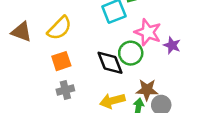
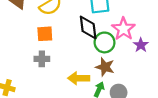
black diamond: (110, 63) -> (88, 28), moved
brown star: (147, 90) -> (105, 67), moved

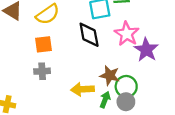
green circle: (105, 42) -> (126, 87), moved
purple star: (141, 45) -> (146, 50), size x1.5

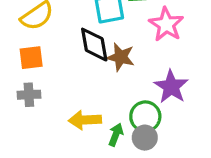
pink star: (127, 34) -> (166, 24), moved
purple star: (146, 50) -> (171, 87), moved
brown star: (110, 75) -> (121, 57), moved

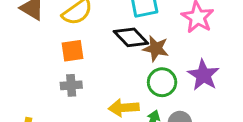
black diamond: (94, 45) -> (131, 37), turned -32
green circle: (145, 117) -> (162, 82), moved

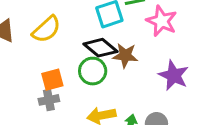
orange square: (73, 51) -> (52, 80), moved
green circle: (162, 82) -> (93, 71), moved

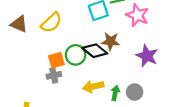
black diamond: (100, 48) -> (95, 51), moved
green circle: (93, 71) -> (76, 55), moved

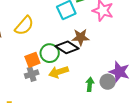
purple star: (147, 56) -> (119, 72), moved
yellow arrow: (93, 86) -> (59, 72), moved

